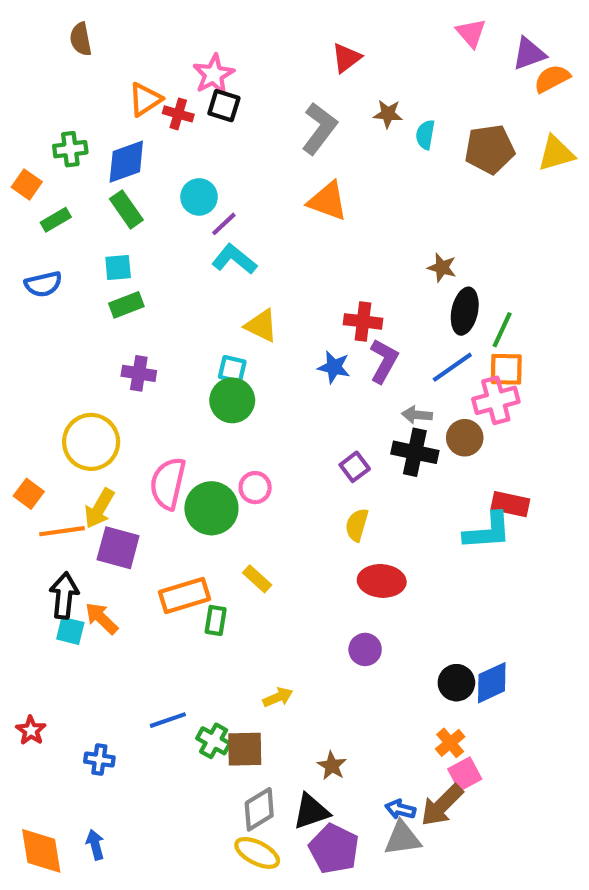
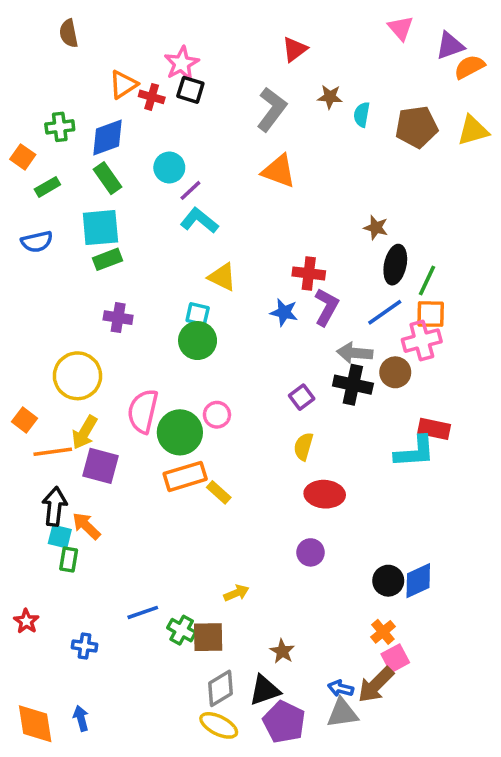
cyan square: (118, 268) -> (100, 228), size x1.6
gray arrow: (417, 415) -> (355, 353), size x1.4
orange rectangle: (184, 596) -> (185, 476), moved
green rectangle: (216, 620) -> (69, 559), moved

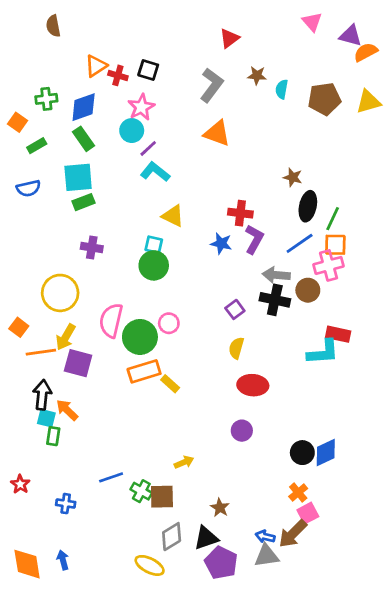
purple triangle: (450, 46) -> (351, 36), turned 35
pink star: (182, 63) -> (141, 107), moved
yellow ellipse: (219, 725) -> (150, 565), moved

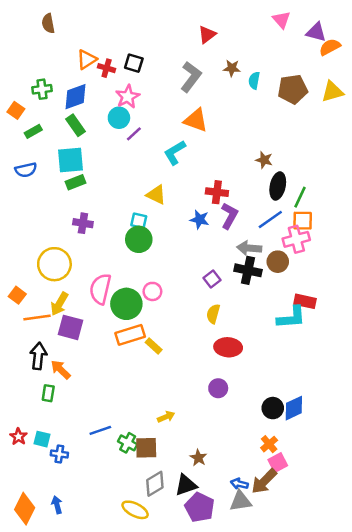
cyan L-shape: (155, 172) -> (175, 152), moved, turned -70
cyan square: (46, 418) -> (42, 439), moved
orange diamond: (27, 564) -> (25, 509), turned 36

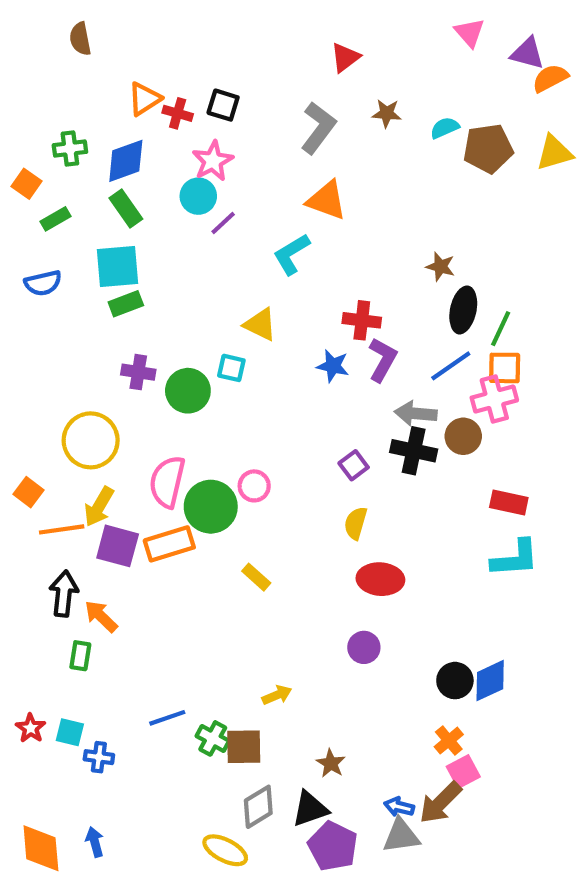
cyan semicircle: (254, 81) -> (445, 128), moved, turned 56
green circle: (139, 239) -> (188, 391), moved
cyan L-shape: (291, 317) -> (515, 558), moved
orange rectangle: (130, 335) -> (169, 544), moved
orange diamond: (25, 509) -> (41, 848), turned -32

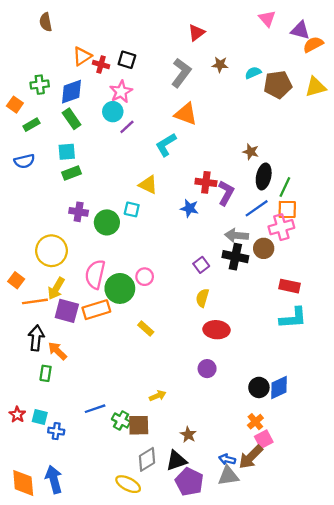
cyan square: (118, 267) -> (67, 152), size x0.7
purple L-shape: (383, 360) -> (226, 193), moved
blue arrow: (95, 842) -> (54, 479), size x1.6

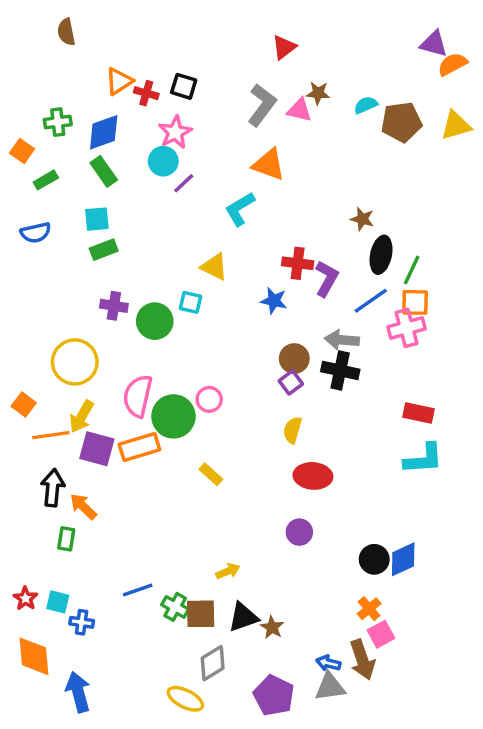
pink triangle: (267, 19) -> (299, 110), moved, turned -36
brown circle: (264, 248) -> (294, 359), moved
brown arrow: (251, 457) -> (362, 660), turned -64
black triangle: (176, 461) -> (243, 617), moved
orange diamond: (23, 483) -> (34, 656), moved

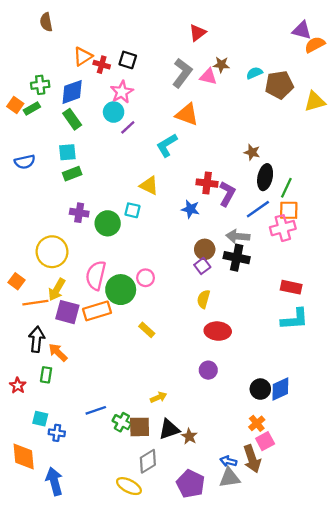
yellow triangle: (456, 125) -> (315, 101), moved
green rectangle: (46, 180) -> (32, 108), moved
red star: (25, 598) -> (18, 385), moved

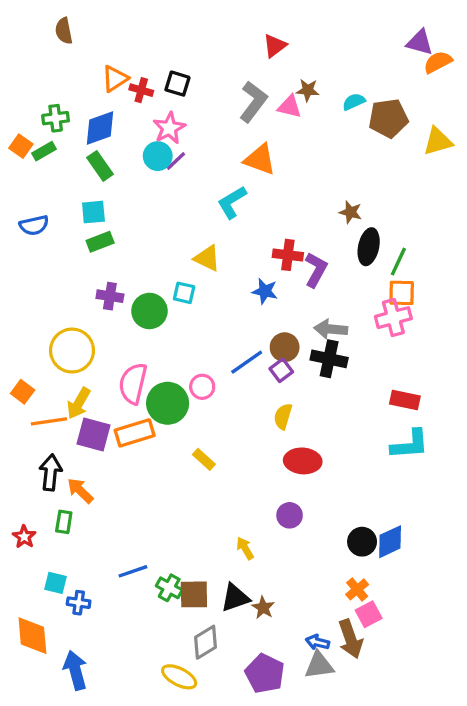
purple line: (128, 127) -> (176, 161), moved
blue line: (258, 209) -> (247, 362), moved
yellow arrow: (159, 397) -> (245, 548), moved, turned -98

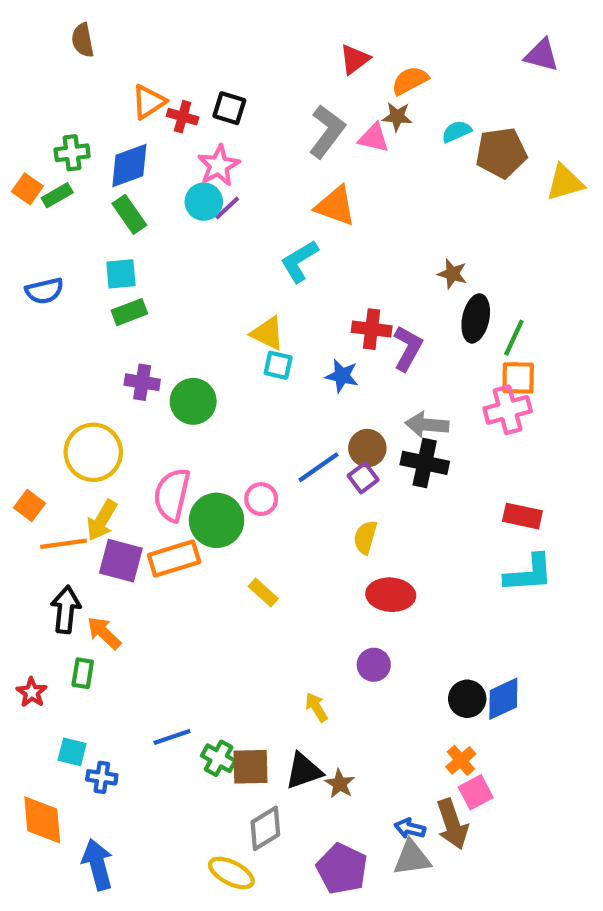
orange semicircle: (438, 62) -> (410, 81), moved
cyan square: (184, 293) -> (278, 365), moved

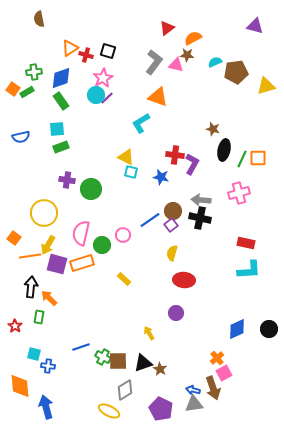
orange square: (518, 378) -> (258, 158), moved
green circle: (217, 520) -> (102, 245), size x0.7
black circle: (467, 699) -> (269, 329), moved

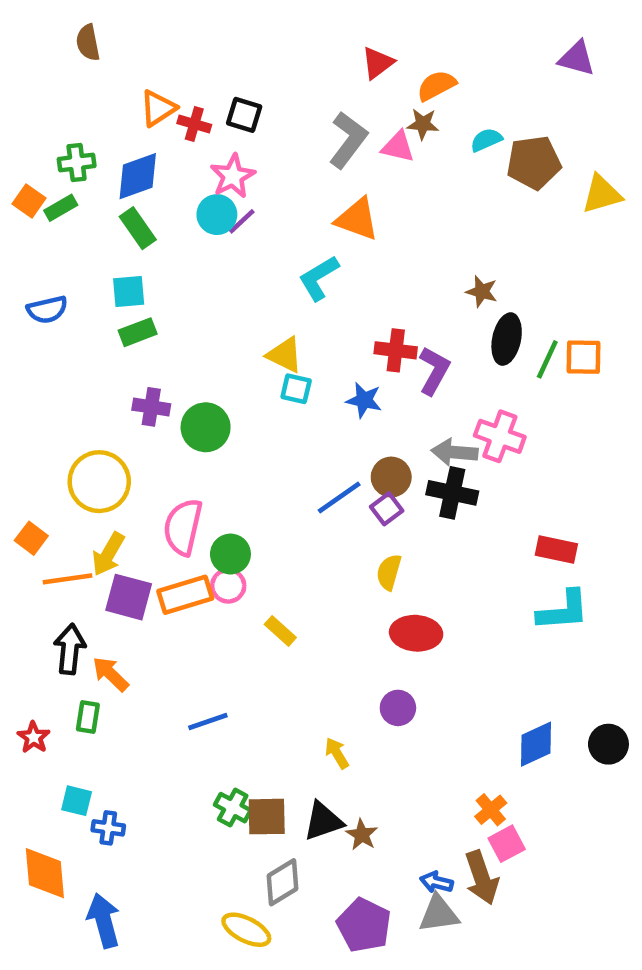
pink cross: (239, 193) -> (500, 436), moved, turned 35
pink circle: (123, 235) -> (228, 586), moved
blue line: (81, 347) -> (208, 722), moved

